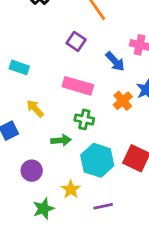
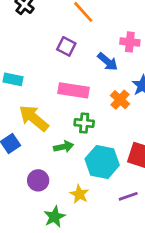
yellow arrow: (35, 108) -> (34, 118), size x1.6
purple line: (103, 206) -> (128, 196), moved

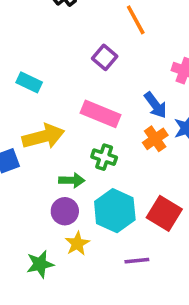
blue arrow: (108, 62) -> (155, 105), moved
yellow arrow: (34, 118) -> (43, 136), turned 112
purple circle: (38, 180) -> (65, 211), moved

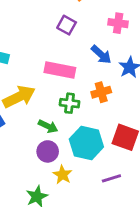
purple square: (105, 57) -> (67, 25), moved
orange cross: (155, 139) -> (101, 92), moved, turned 30
green arrow: (72, 180) -> (48, 126), turned 36

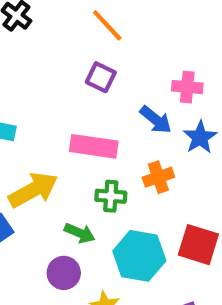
pink cross: (118, 23) -> (187, 87), moved
purple circle: (48, 151) -> (64, 273), moved

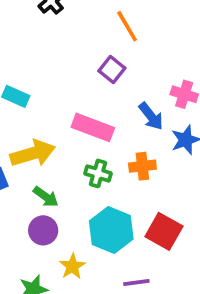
green arrow: (80, 233) -> (46, 197), moved

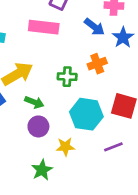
pink rectangle: (93, 127) -> (44, 27), moved
yellow star: (72, 266) -> (65, 147), turned -30

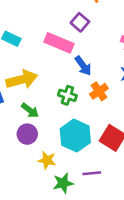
blue arrow: (94, 27) -> (83, 66), moved
orange cross: (97, 64) -> (99, 91), turned -30
green star: (42, 170) -> (63, 183), moved

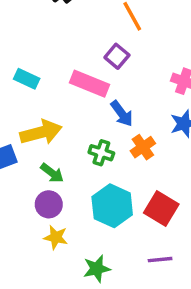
yellow star: (47, 160) -> (56, 237), moved
purple line: (92, 173) -> (160, 260), moved

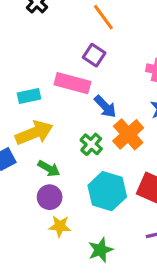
cyan rectangle: (27, 79) -> (29, 96), moved, turned -30
orange cross: (143, 147) -> (128, 134), size x1.4
green cross: (101, 153) -> (91, 144), turned 30

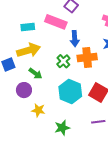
blue arrow: (105, 107) -> (75, 39), turned 35
orange cross: (128, 134) -> (87, 57), turned 30
purple circle: (50, 197) -> (24, 90), moved

